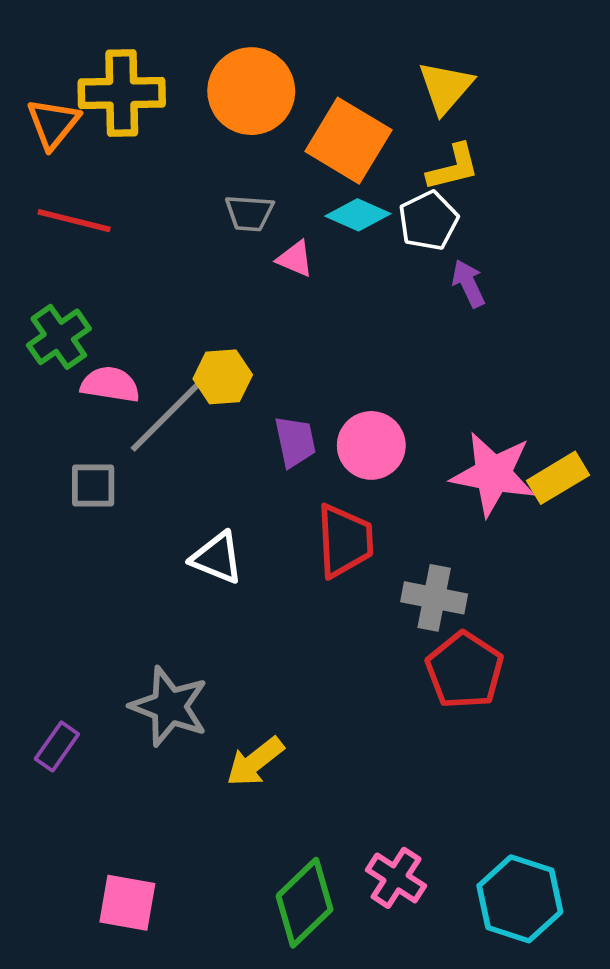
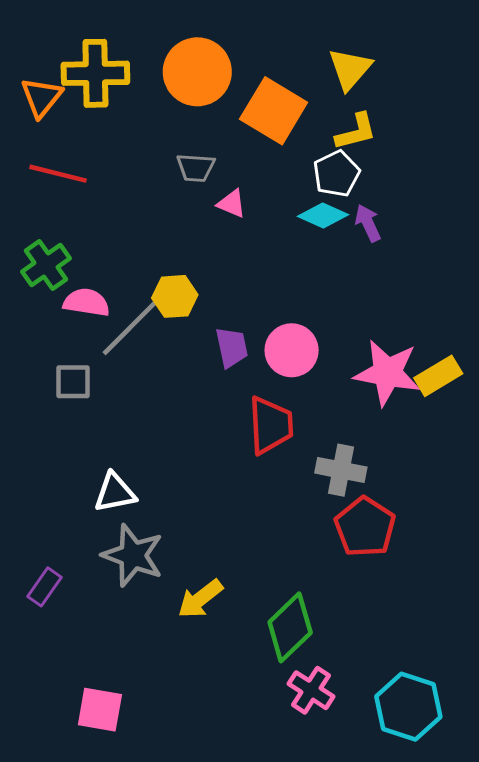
cyan diamond: (358, 215) -> (323, 216), moved
white triangle: (217, 558) -> (115, 493), moved, turned -33
green diamond: (305, 903) -> (290, 627), moved

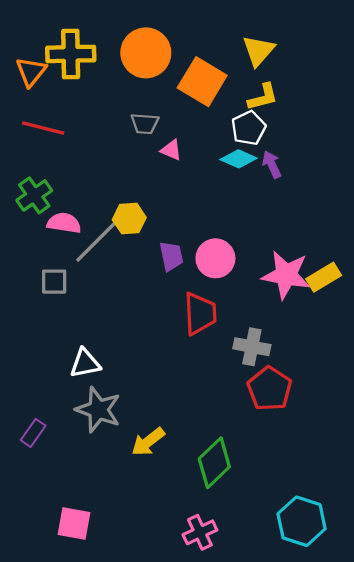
pink cross: (311, 690) -> (200, 532), moved, turned 32

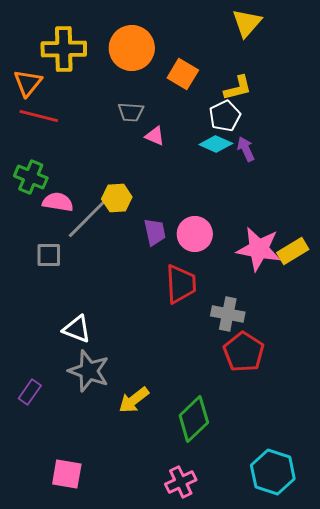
yellow triangle: (259, 51) -> (247, 23), moved
orange triangle: (31, 72) -> (28, 83), moved
orange square: (202, 82) -> (183, 74), size x0.7
green cross: (34, 195) -> (31, 177), turned -32
white triangle: (85, 363) -> (77, 329), turned 32

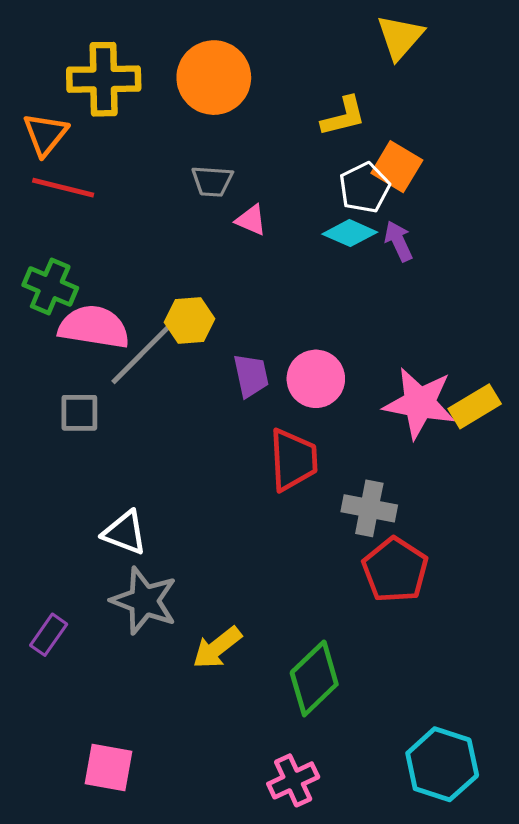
orange square: (183, 74) -> (397, 167), moved
yellow L-shape: (238, 88) -> (343, 116), moved
pink semicircle: (58, 202) -> (94, 327), size x1.4

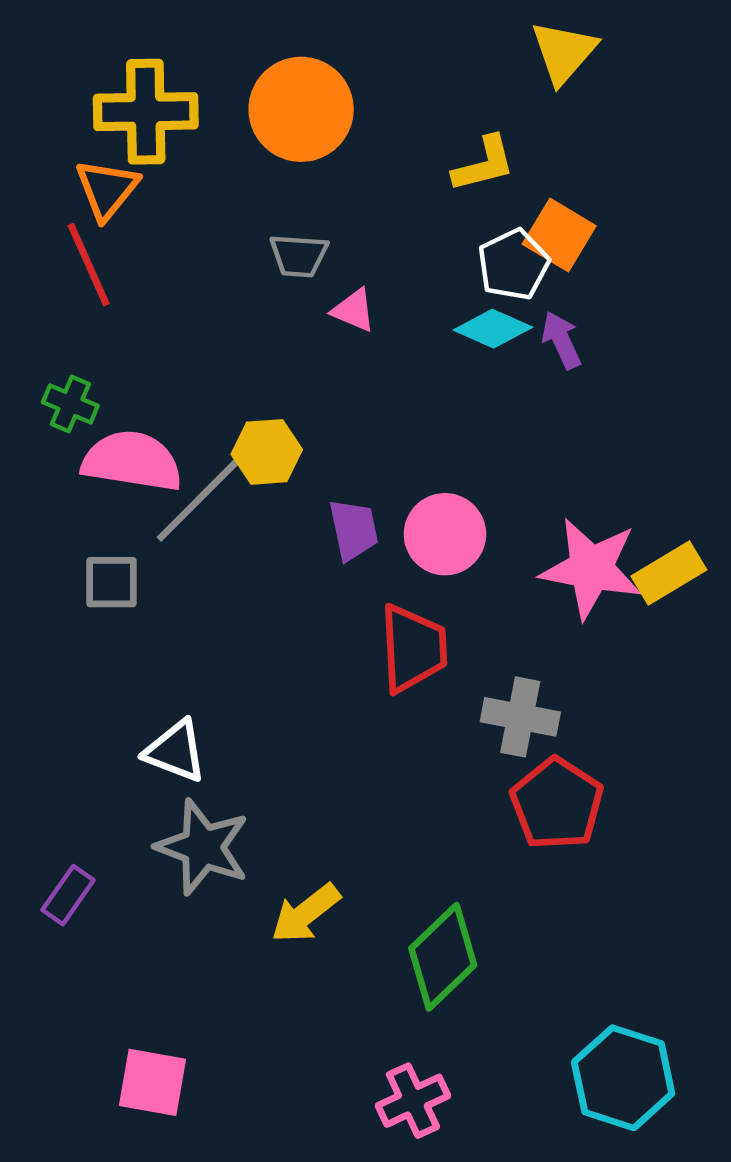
orange triangle: (45, 134) -> (107, 189), moved
red line: (63, 188) -> (89, 265), turned 52
green cross: (50, 286) -> (70, 404), size x0.7

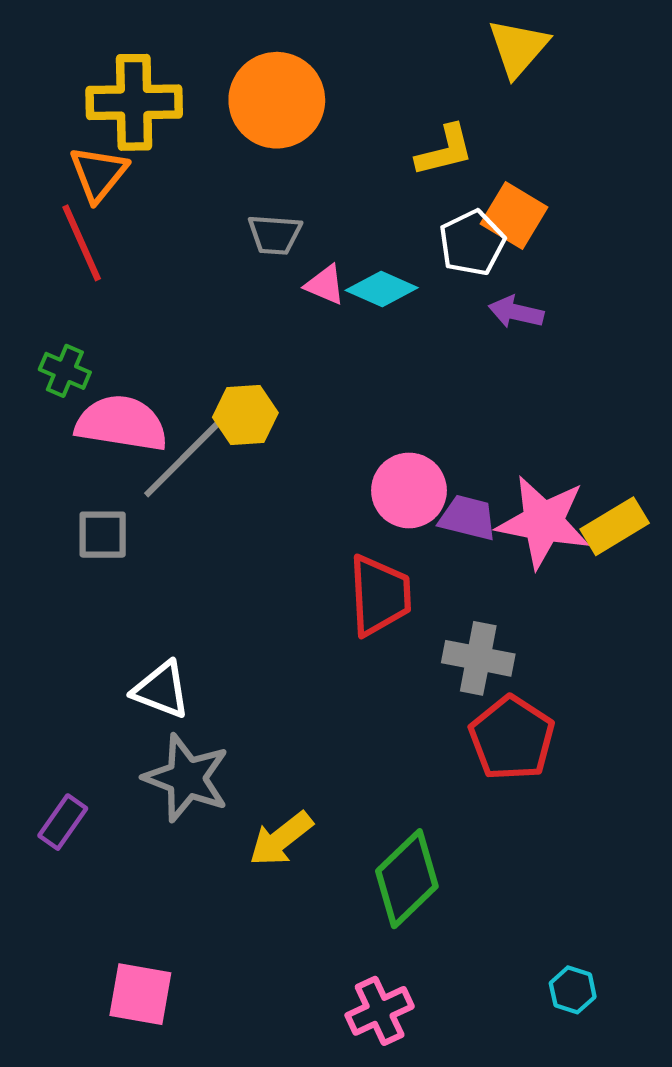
cyan diamond: (493, 329) -> (382, 289), moved
purple arrow: (561, 340) -> (516, 312), turned -52
purple trapezoid: (354, 530) -> (468, 518), moved, turned -64
cyan hexagon: (623, 1078) -> (573, 990), size x0.5

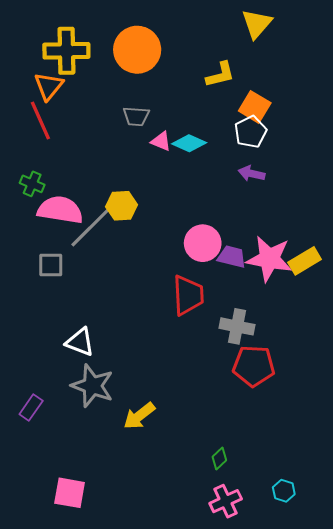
white pentagon: (472, 243) -> (251, 132), moved
purple arrow: (516, 312) -> (252, 173), moved
red pentagon: (512, 738) -> (254, 366), turned -30
green diamond: (407, 879) -> (219, 458), moved, size x0.5
pink cross: (380, 1011) -> (226, 501), moved

